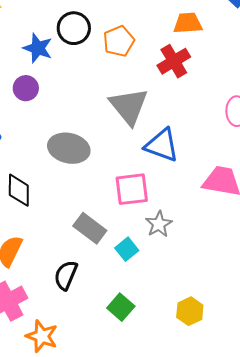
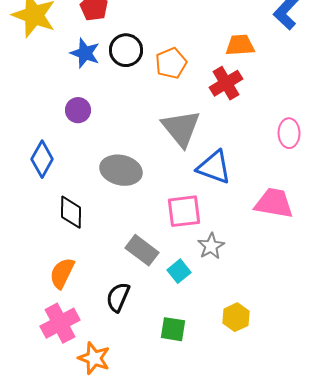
blue star: (38, 48) -> (85, 53), moved
green square: (121, 307) -> (173, 329), turned -32
yellow hexagon: (190, 311) -> (236, 317), moved

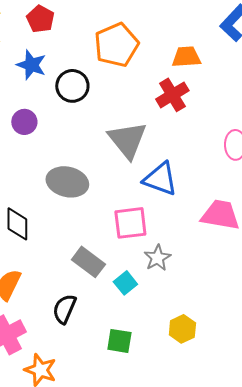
black circle: (126, 50) -> (72, 86), moved
orange pentagon: (171, 63) -> (116, 45), moved, size x1.4

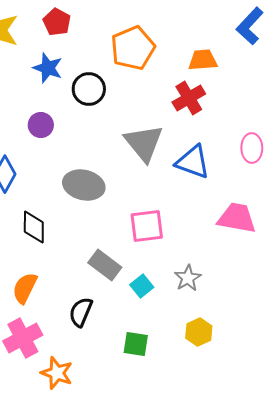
blue triangle: (160, 179) -> (193, 162), moved
gray star: (157, 258) -> (188, 278), moved

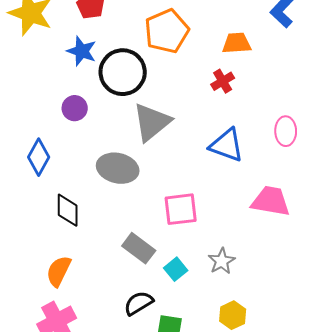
black circle: (89, 89) -> (123, 72), size x1.4
red cross: (189, 98) -> (223, 81), size x0.7
gray triangle: (144, 143) -> (152, 122), moved, turned 30
black semicircle: (81, 312) -> (139, 303), moved, turned 36

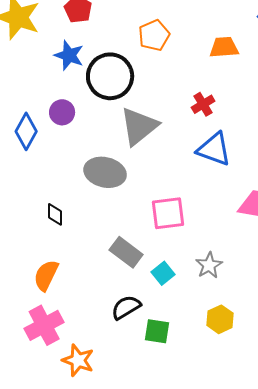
orange pentagon: (167, 31) -> (154, 35), size x0.7
red cross: (223, 81) -> (203, 104), moved
blue diamond: (39, 157) -> (26, 131), moved
black diamond: (68, 210) -> (55, 214), size x0.7

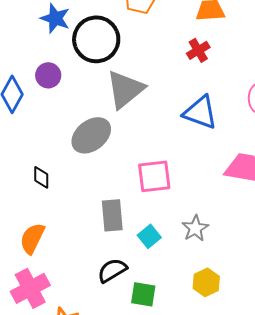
red cross: (203, 104) -> (198, 50), moved
gray ellipse: (105, 172) -> (91, 135), turned -51
gray rectangle: (126, 252) -> (112, 215), turned 48

